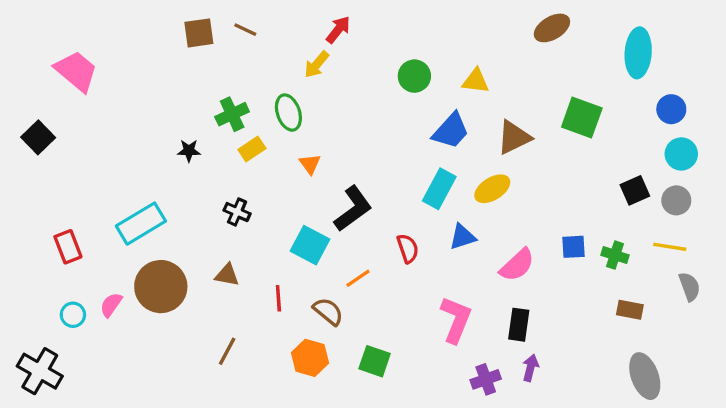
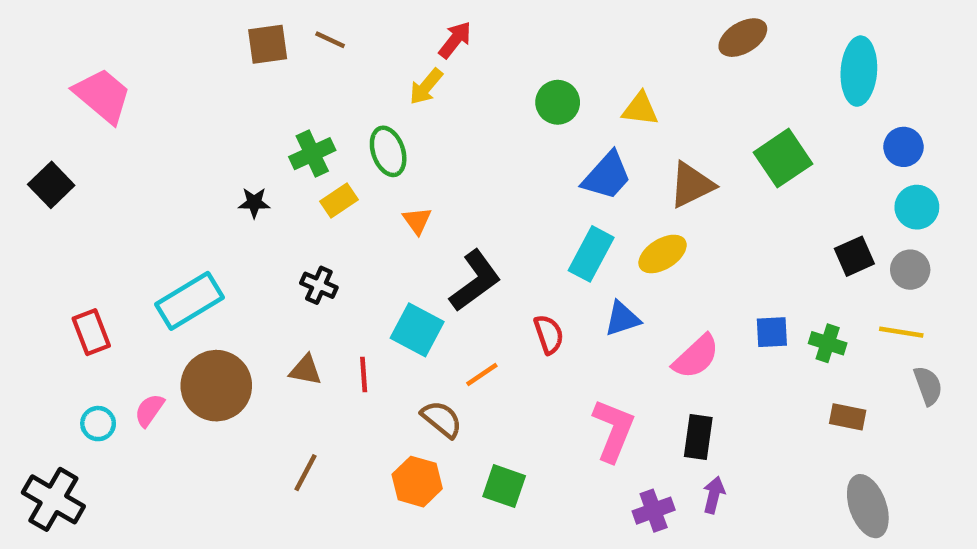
green square: (582, 117) -> (783, 158), turned 36
red line: (278, 298) -> (364, 374), moved

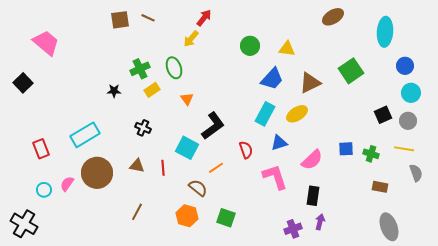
pink L-shape: (613, 430) -> (275, 177), moved, turned -40

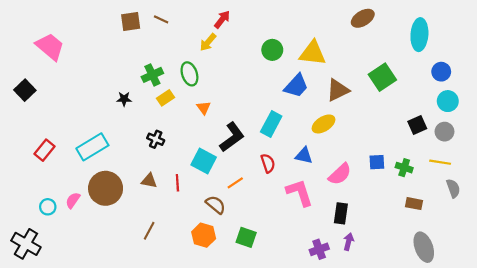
yellow triangle: (287, 49) -> (313, 53), size x1.5
cyan rectangle: (265, 114) -> (271, 124), moved
blue triangle: (279, 143) -> (304, 156), turned 30
red rectangle: (41, 149) -> (44, 150), moved, turned 60

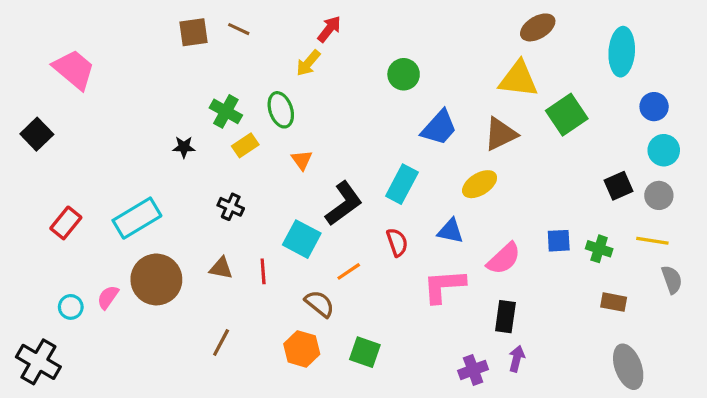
yellow triangle: (313, 53) -> (518, 79), moved
green cross: (152, 75) -> (226, 111), turned -36
pink L-shape: (300, 193) -> (444, 286), turned -76

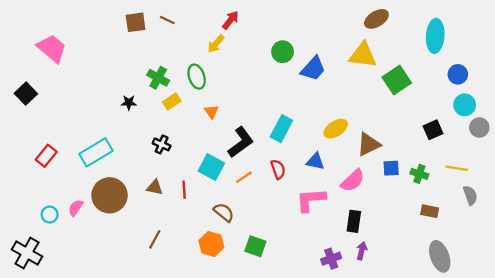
blue trapezoid: (439, 128) -> (313, 69), moved
brown triangle: (501, 134) -> (368, 144), moved
gray circle: (659, 195) -> (479, 127), moved
orange line: (349, 271) -> (244, 177), moved

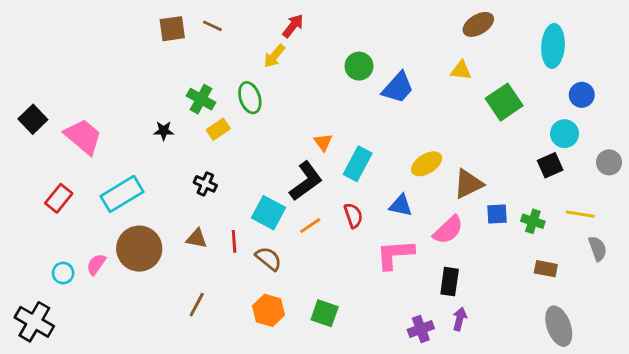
pink trapezoid: (52, 48) -> (83, 136), moved
yellow triangle: (363, 55) -> (461, 70), size x0.6
cyan circle: (465, 105) -> (565, 134), moved
orange triangle: (211, 112) -> (323, 142), moved
brown semicircle: (224, 212) -> (269, 259), moved

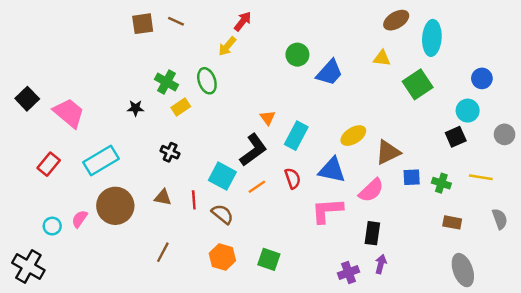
cyan ellipse: (553, 46) -> (432, 38), moved
blue triangle: (401, 205) -> (332, 170), size x1.4
gray semicircle: (598, 249) -> (500, 219), moved

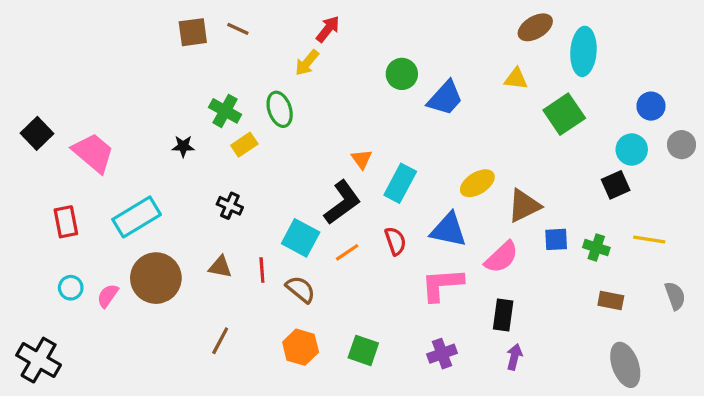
gray circle: (505, 134) -> (682, 145), moved
red rectangle: (49, 164) -> (66, 222), turned -50
cyan circle: (52, 226) -> (71, 288), moved
purple cross: (349, 272) -> (442, 354), moved

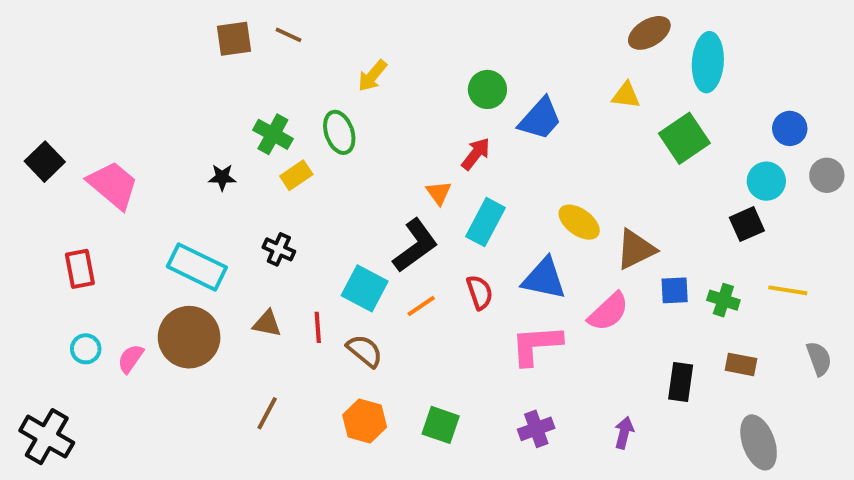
red arrow: (328, 29) -> (476, 154), moved
yellow ellipse: (477, 183) -> (579, 222), turned 68
cyan rectangle: (137, 217) -> (197, 267), moved, turned 57
black rectangle: (503, 315) -> (681, 382), moved

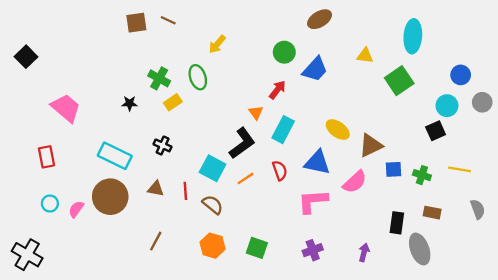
brown ellipse: (649, 33) -> (320, 19), moved
black square: (45, 162) -> (26, 57), moved
gray ellipse: (759, 442) -> (420, 249), moved

